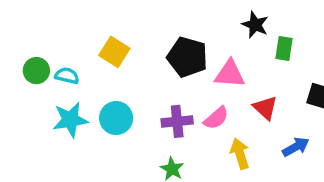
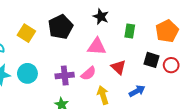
black star: (255, 25) -> (101, 17), moved
black pentagon: (187, 57) -> (61, 27), moved, turned 30

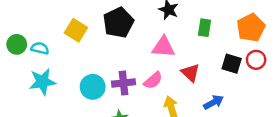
red circle: (171, 65) -> (256, 60), moved
cyan circle: (27, 73) -> (93, 87), moved

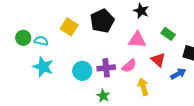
green rectangle: (205, 28) -> (168, 34), moved, turned -64
cyan star: (42, 82) -> (43, 67), turned 30
blue arrow: (214, 102) -> (178, 74), moved

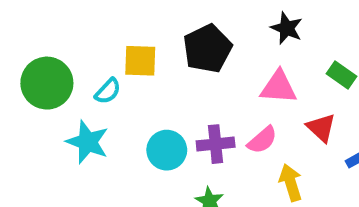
yellow square: (69, 27) -> (140, 61), turned -30
green circle: (23, 38) -> (47, 83), size x1.6
cyan semicircle: (41, 41) -> (108, 91), moved, turned 120

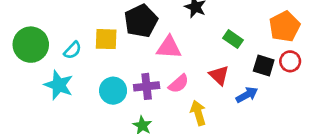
yellow square: (140, 61) -> (106, 39), moved
pink triangle: (278, 87) -> (169, 47), moved

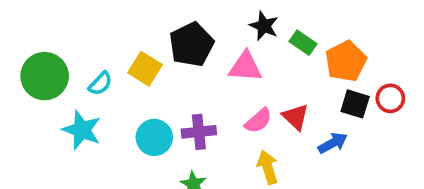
orange pentagon: (285, 26) -> (346, 61), moved
yellow square: (106, 39) -> (145, 69), turned 30
green rectangle: (233, 39) -> (303, 43), moved
pink triangle: (169, 47) -> (245, 67), moved
pink semicircle: (179, 84) -> (258, 121), moved

